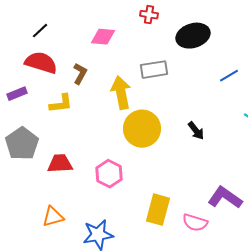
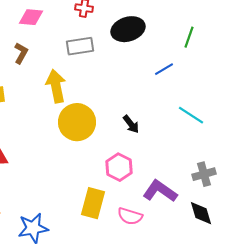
pink diamond: (103, 37) -> (31, 17), moved
gray rectangle: (154, 70) -> (80, 46), moved
brown L-shape: (80, 74) -> (21, 53), moved
pink hexagon: (109, 174) -> (119, 167), moved

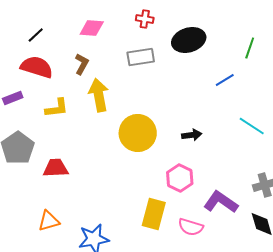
yellow arrow: (56, 86) -> (99, 95), moved
black arrow: (131, 124) -> (192, 135), turned -60

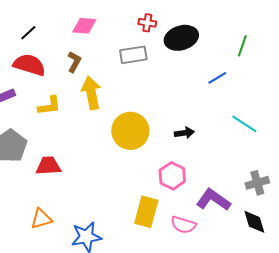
red cross: (145, 19) -> (147, 23), moved

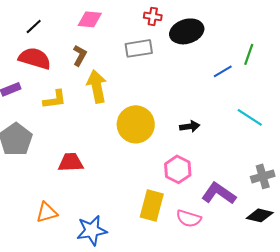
green line: (242, 46) -> (249, 54), moved
red trapezoid: (48, 166) -> (71, 162), moved
black diamond: (254, 222) -> (260, 215), turned -60

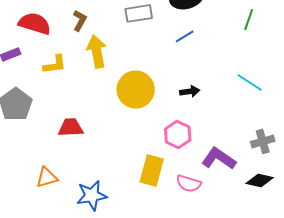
blue line: (223, 71) -> (185, 36), moved

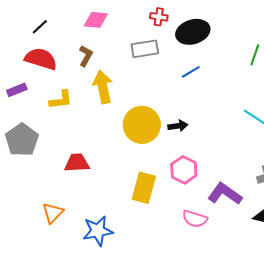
black arrow: (190, 91) -> (178, 126), moved
yellow rectangle: (152, 170) -> (144, 188), moved
orange triangle: (47, 177) -> (53, 213), turned -30

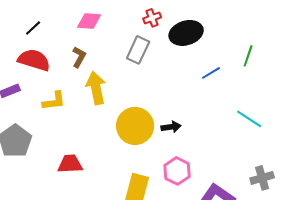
red cross: (159, 17) -> (152, 18), turned -30
gray rectangle: (145, 49) -> (138, 50), turned -56
blue line: (191, 72) -> (211, 73), moved

